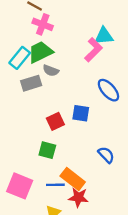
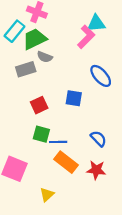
cyan rectangle: (20, 58) -> (14, 31), moved
red square: (55, 121) -> (39, 105), moved
blue line: (55, 185) -> (58, 142), moved
red star: (78, 197) -> (96, 170), moved

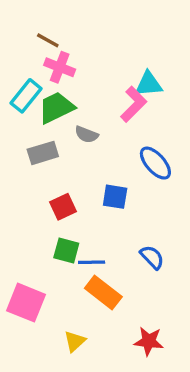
gray semicircle: (45, 57) -> (87, 134), moved
red star: (96, 170) -> (149, 341), moved

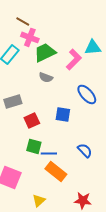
cyan triangle: (149, 84) -> (93, 47), moved
green trapezoid: (56, 108) -> (45, 52), moved
gray rectangle: (43, 153) -> (13, 101), moved

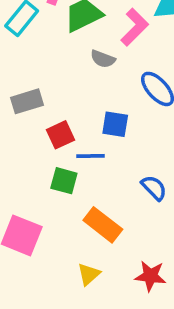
gray semicircle: (46, 77) -> (103, 59), moved
blue line: (49, 153) -> (90, 156), moved
yellow triangle: (39, 200) -> (89, 274), moved

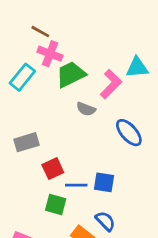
blue square: (115, 124) -> (104, 182), moved
blue semicircle: (154, 188) -> (105, 221), moved

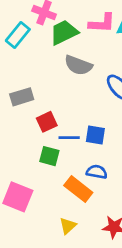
pink L-shape: (111, 84) -> (102, 23), moved, turned 48
gray semicircle: (86, 109) -> (78, 65), size x1.5
blue semicircle: (105, 221) -> (97, 172), turned -36

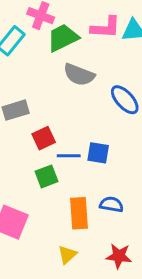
green square: (49, 156) -> (47, 176), turned -36
blue semicircle: (97, 172) -> (111, 204), moved
orange rectangle: (78, 189) -> (79, 213), turned 48

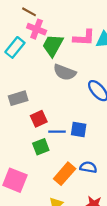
green trapezoid: (63, 38) -> (53, 45), turned -35
orange rectangle: (79, 213) -> (65, 174), turned 45

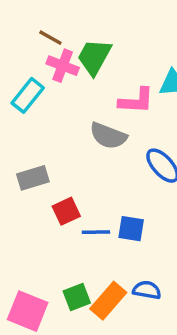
pink L-shape: (84, 38) -> (136, 101), moved
green trapezoid: (53, 45) -> (94, 57), moved
green square: (41, 147) -> (77, 297), moved

